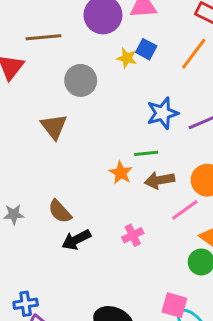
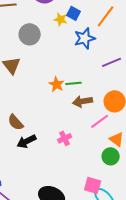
blue star: (163, 113) -> (85, 38), moved
orange star: (121, 173) -> (57, 84), moved

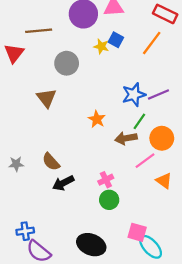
blue star: (85, 38) -> (134, 95), moved
green line: (74, 83) -> (139, 121), moved, turned -49
green circle: (111, 156) -> (109, 200), moved

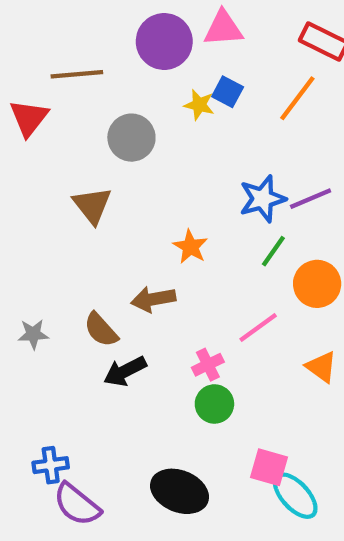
brown arrow: (126, 138) -> (153, 299), moved
pink line: (145, 161) -> (258, 328), moved

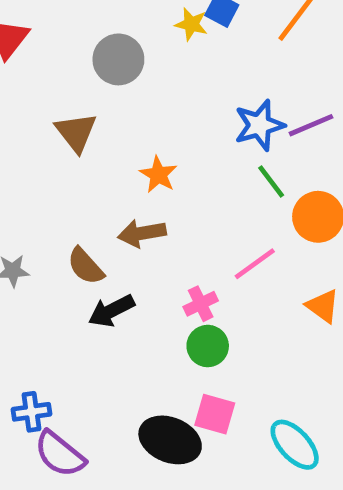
orange star: (190, 247) -> (158, 175), moved
green line: (273, 251) -> (271, 182), turned -72
pink square: (269, 467) -> (215, 414), moved

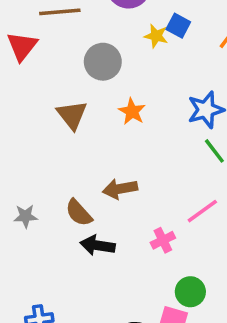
orange star: (158, 175) -> (132, 111), moved
black arrow: (111, 311) -> (98, 245), turned 36
green circle: (208, 346) -> (190, 292), moved

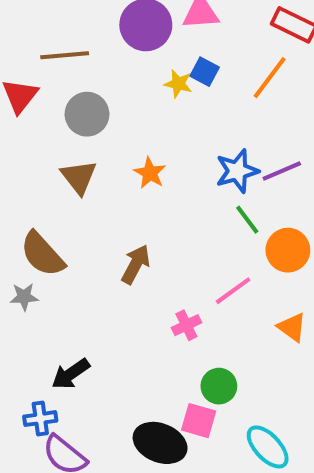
gray circle: (103, 62) -> (87, 114), moved
brown arrow: (120, 189) -> (136, 264), turned 128
brown semicircle: (79, 213) -> (42, 254), moved, size x1.4
black arrow: (98, 245) -> (71, 374), moved, turned -44

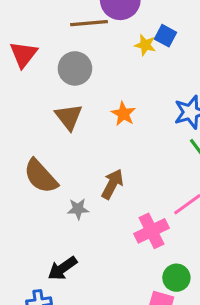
brown line: (65, 55) -> (89, 23), moved
gray star: (24, 297) -> (78, 209), moved
pink cross: (186, 325) -> (151, 231), size x1.5

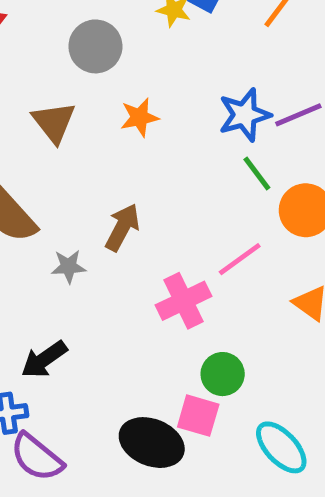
gray circle: (75, 68) -> (95, 46), moved
orange star: (123, 114) -> (139, 117), turned 30

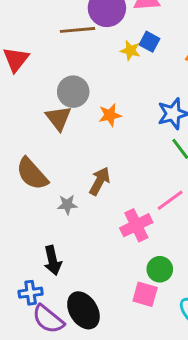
gray circle: (95, 46) -> (73, 92), moved
black arrow: (44, 359) -> (53, 260), turned -68
black ellipse: (152, 443) -> (83, 310), moved, turned 36

